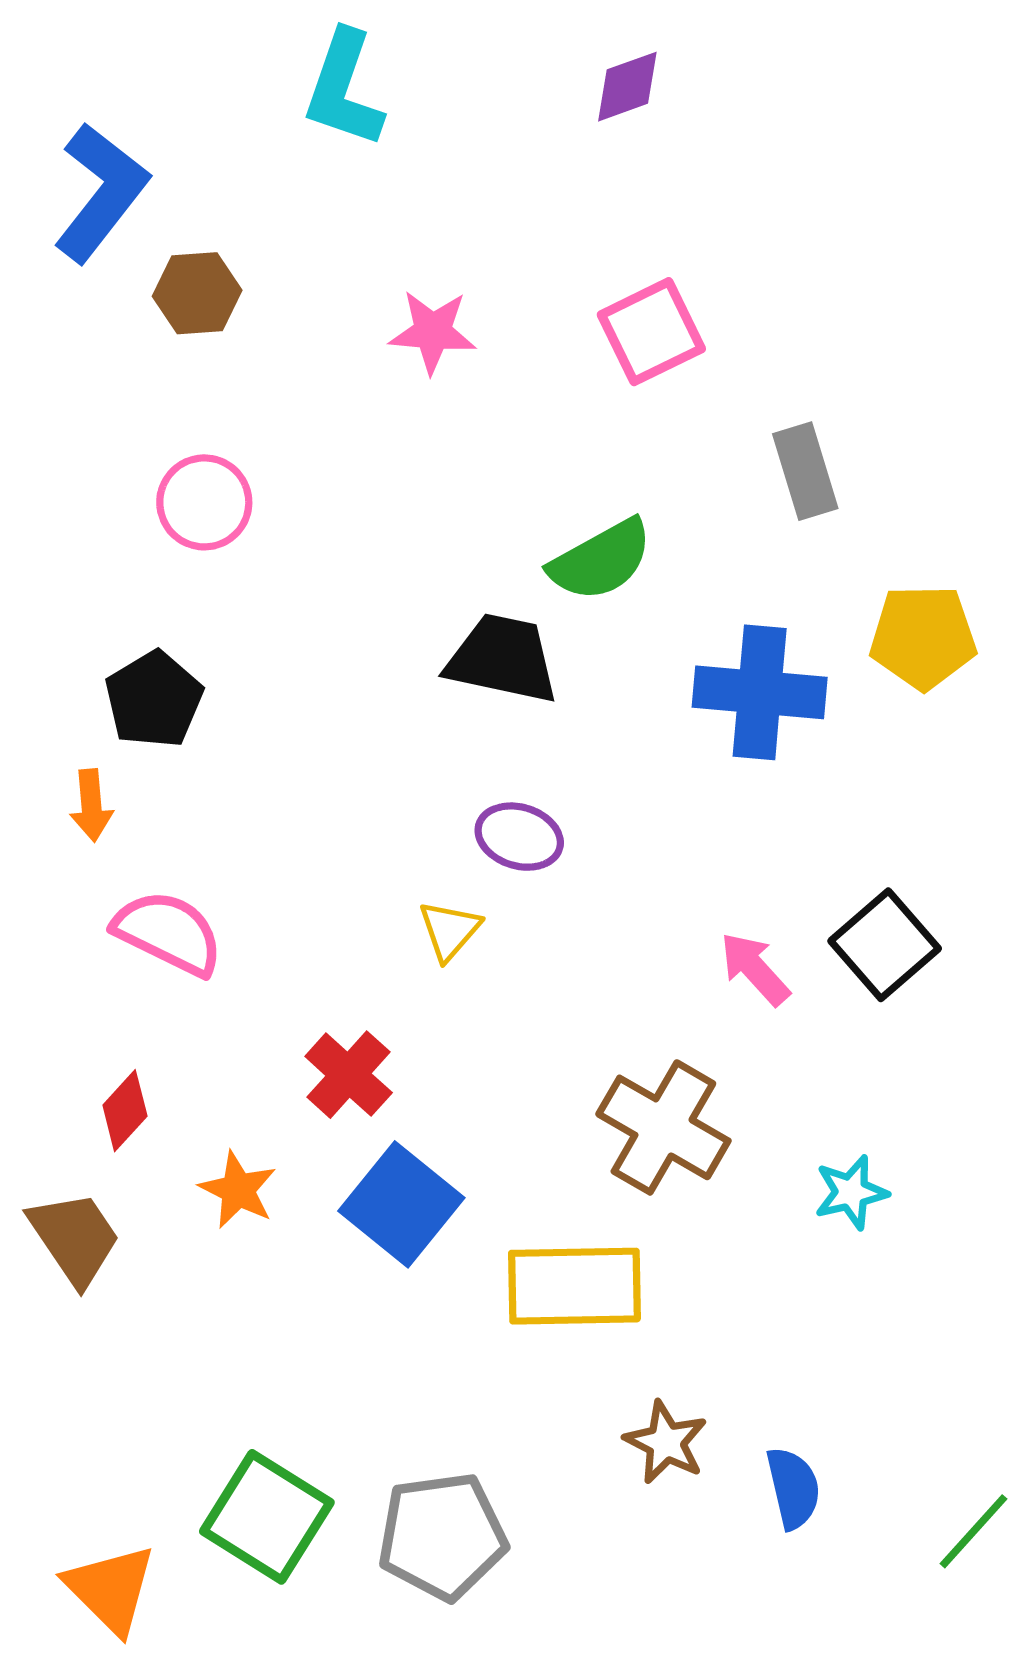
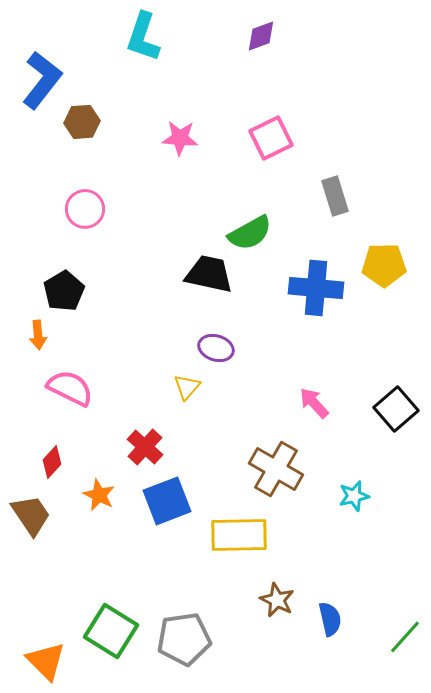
black square: (885, 945) -> (396, 409), moved
blue square: (401, 1204) -> (167, 501), turned 30

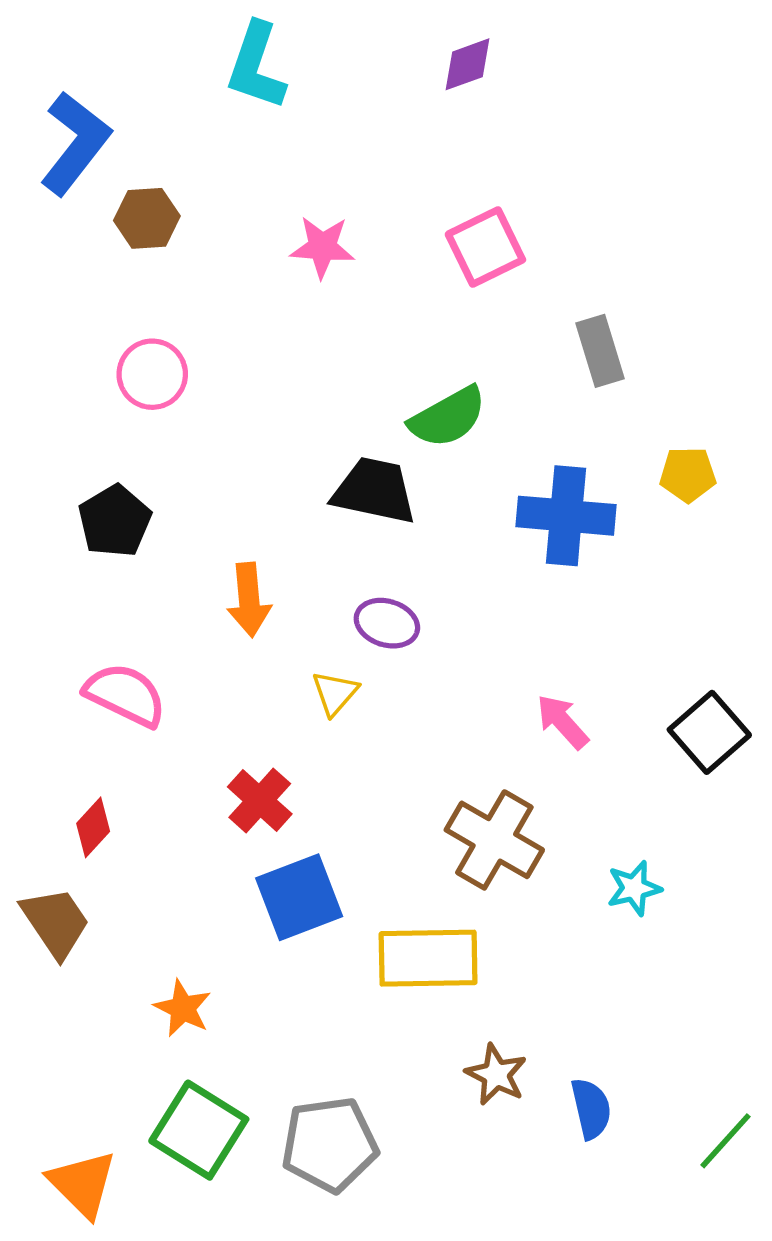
yellow pentagon: (384, 265) -> (688, 474), size x0.7
orange arrow: (38, 335) -> (249, 600), moved, size x1.4
orange star: (99, 495) -> (183, 1008), moved

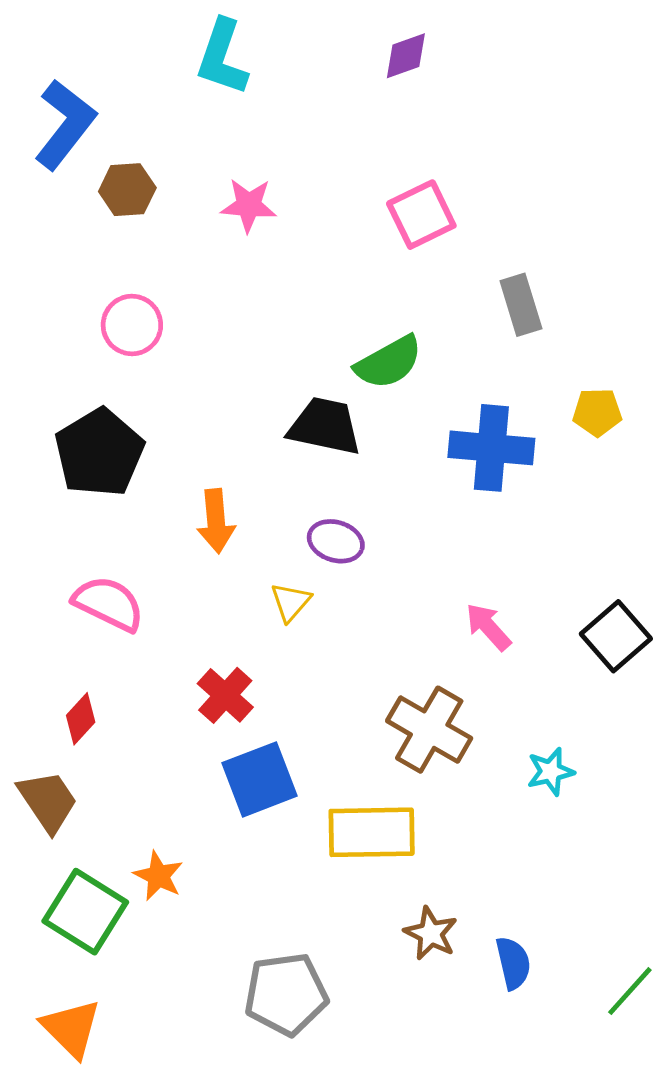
pink star: (322, 247) -> (249, 205), moved
black pentagon: (115, 521) -> (99, 453), size x1.4
green square: (199, 1130) -> (85, 912), moved

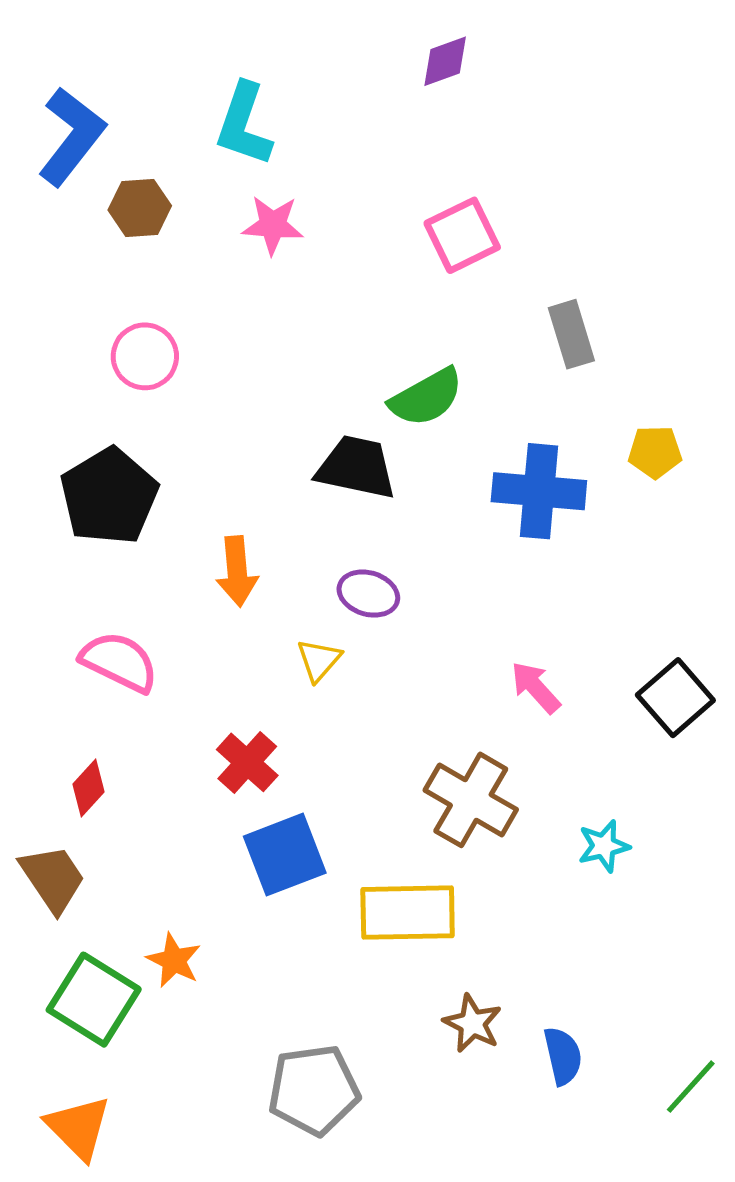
cyan L-shape: (222, 57) -> (244, 124), moved

